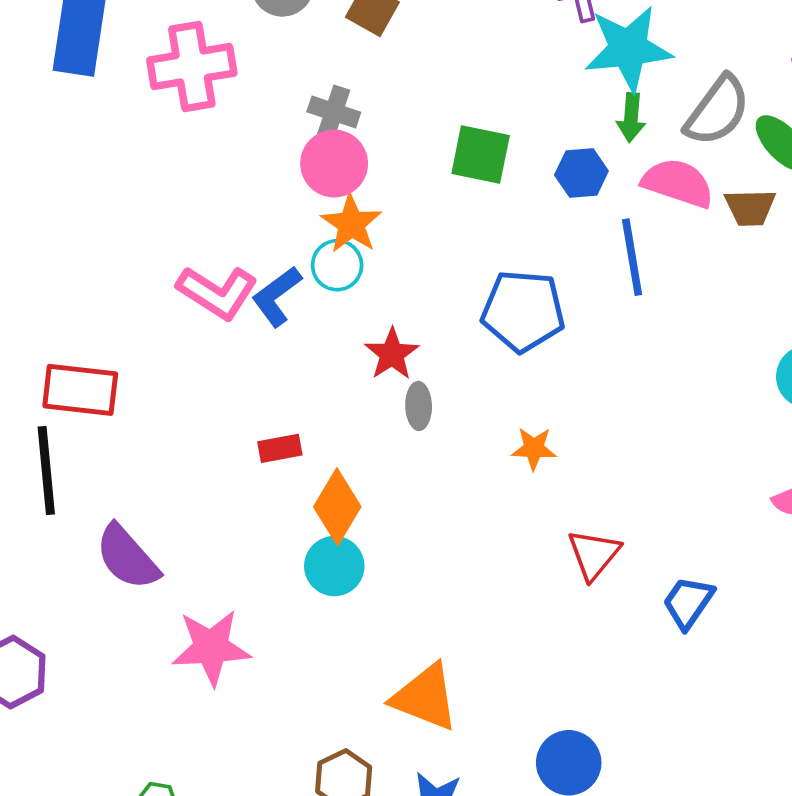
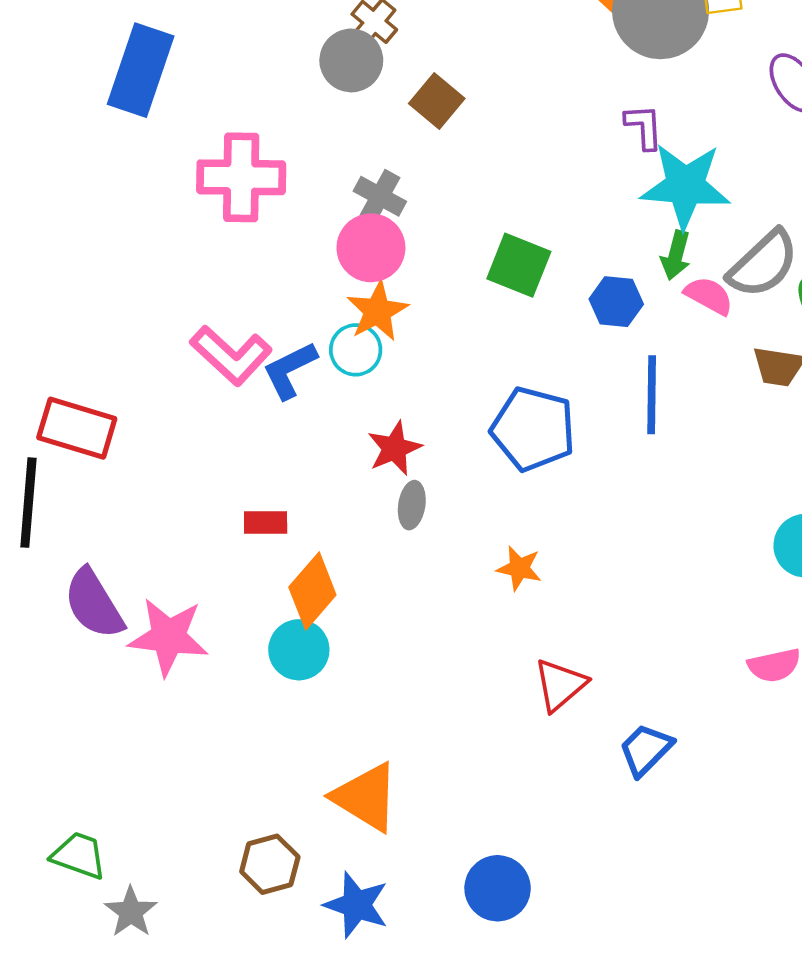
pink cross: (192, 67) -> (241, 177), moved
pink semicircle: (678, 183) -> (709, 296), moved, size x0.7
pink star: (211, 647) -> (168, 637), moved

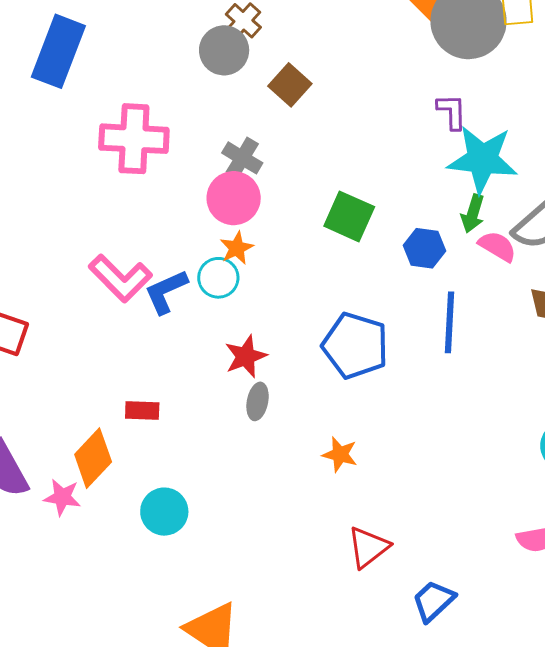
orange star: (377, 311) -> (237, 248), size x0.7
orange diamond: (312, 591) -> (93, 458), moved
pink star: (168, 637) -> (62, 497), size x0.6

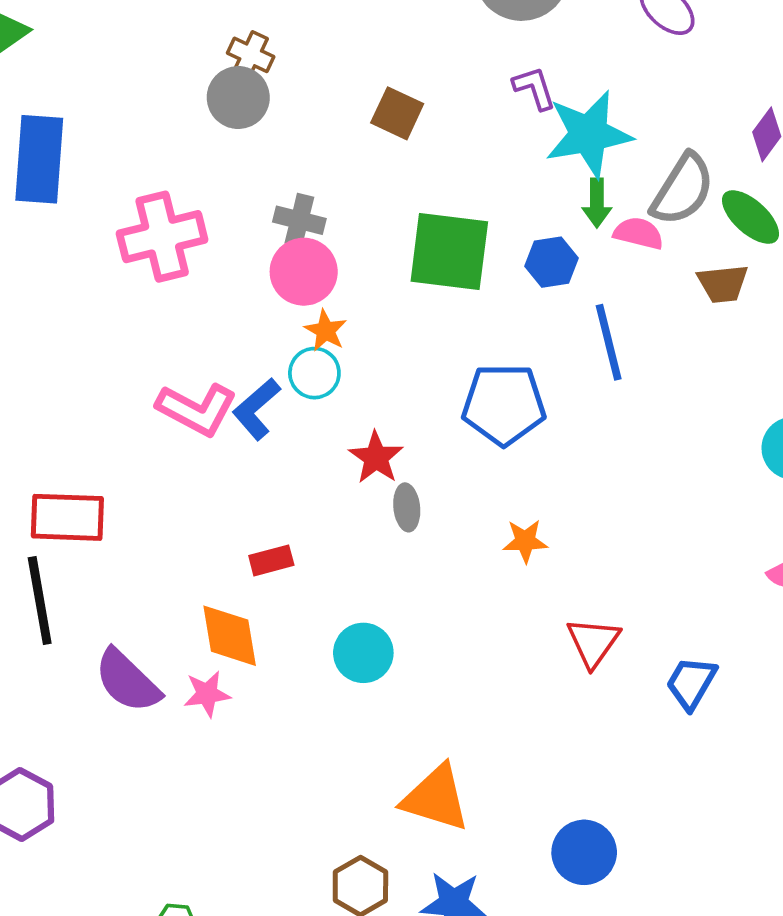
brown square: (290, 85) -> (397, 113), moved
green square: (349, 216) -> (449, 251), size x1.4
orange diamond: (93, 458) -> (230, 636), turned -36
cyan circle: (164, 512) -> (363, 653), moved

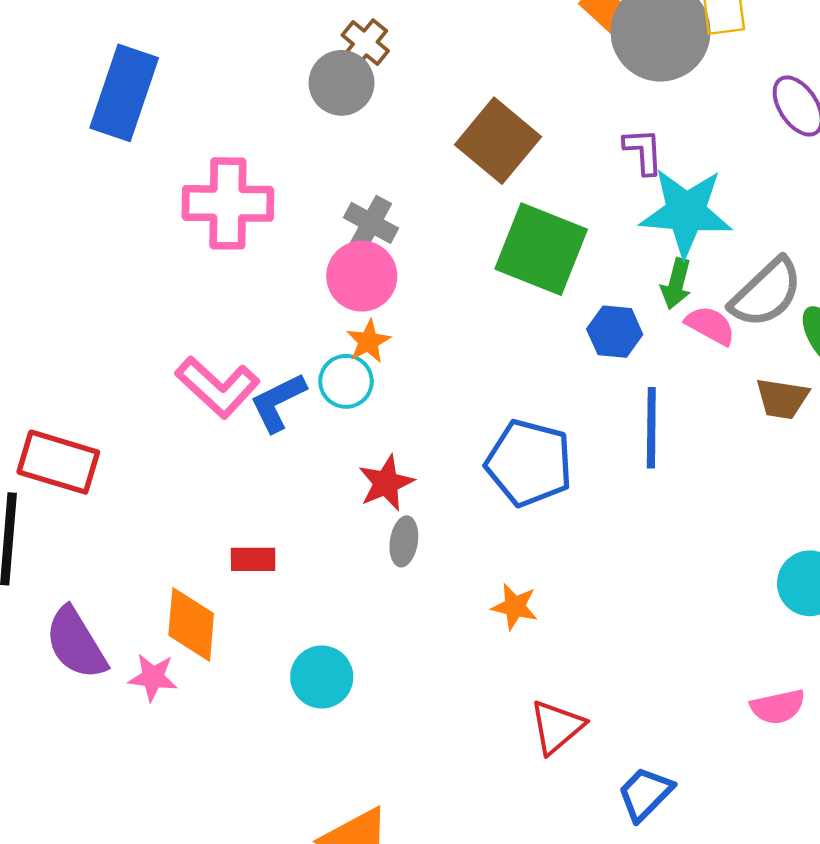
brown square: (397, 113) -> (498, 141), size x1.5
green square: (449, 251) -> (541, 249), moved

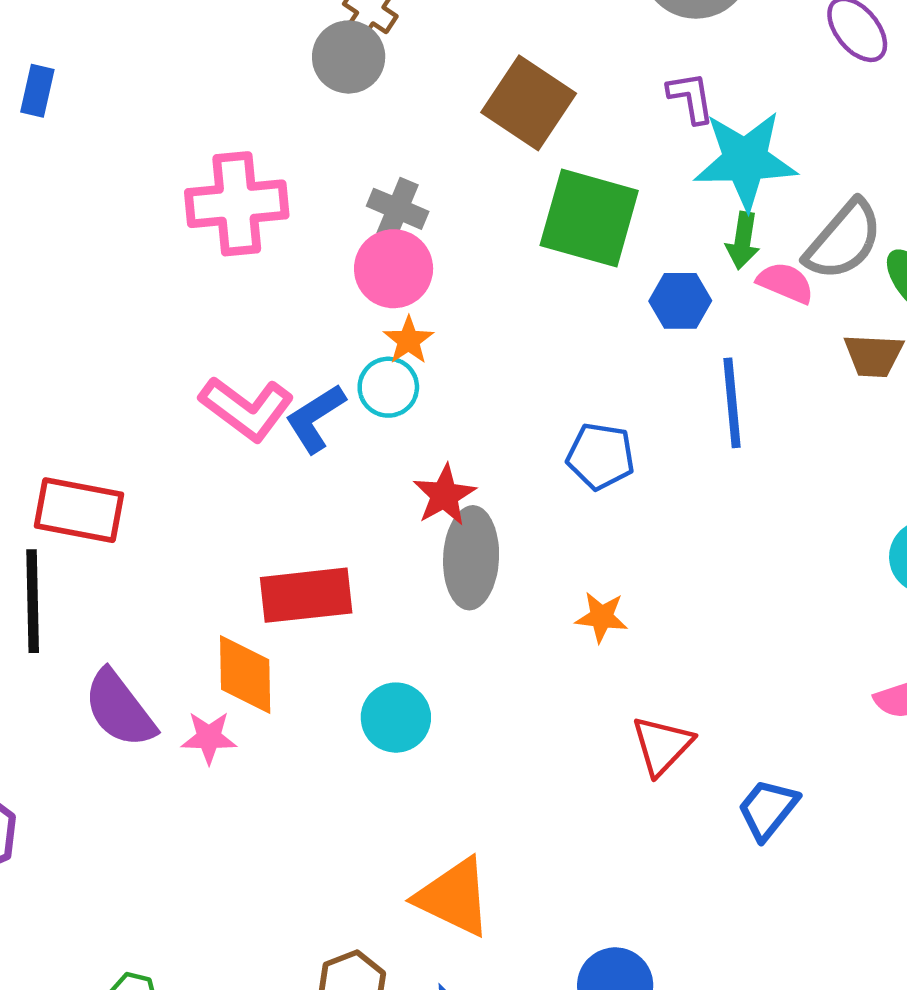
blue rectangle: (124, 93) -> (37, 91), moved, size x0.5
blue pentagon: (529, 463) -> (601, 456), size x0.7
gray ellipse: (404, 541) -> (471, 558), size x1.8
red rectangle: (253, 559) -> (306, 595), size x1.8

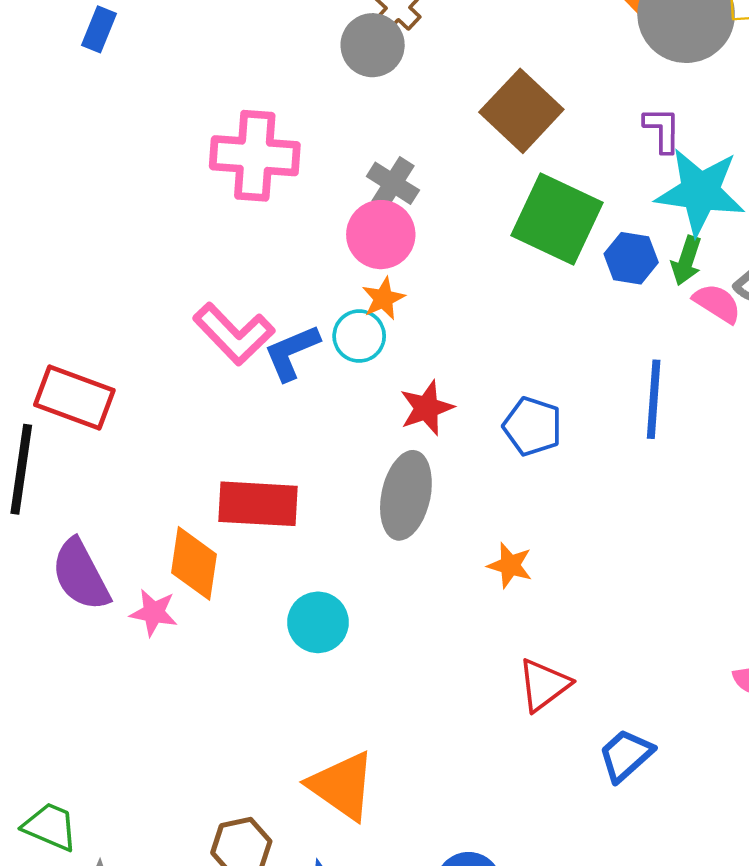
blue hexagon: (680, 301) -> (631, 258), moved
red star: (444, 495) -> (427, 408), moved

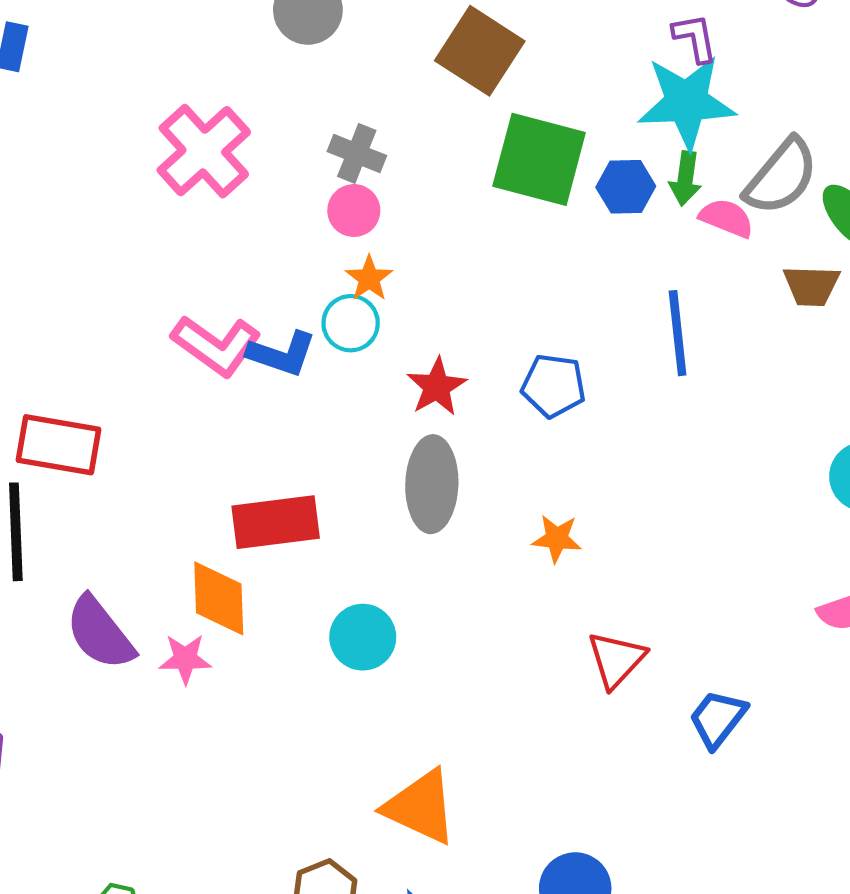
purple L-shape: (662, 130) -> (695, 38), moved
pink cross: (255, 156) -> (204, 151), turned -36
pink circle: (381, 235) -> (354, 211), size x0.7
blue L-shape: (292, 352) -> (282, 354), turned -128

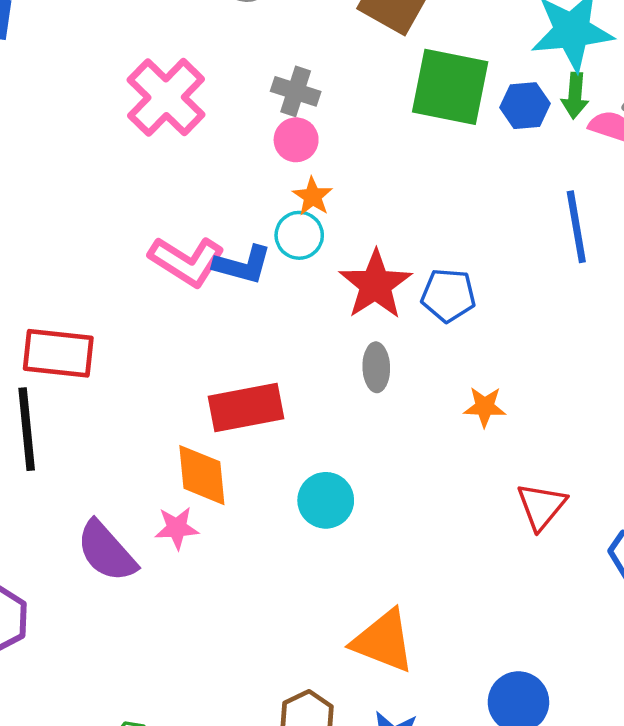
blue pentagon: (554, 386) -> (448, 295), moved
red star: (437, 387) -> (375, 285), size x1.4
gray ellipse: (432, 484) -> (376, 367), size x0.6
purple semicircle: (100, 633) -> (106, 551), moved

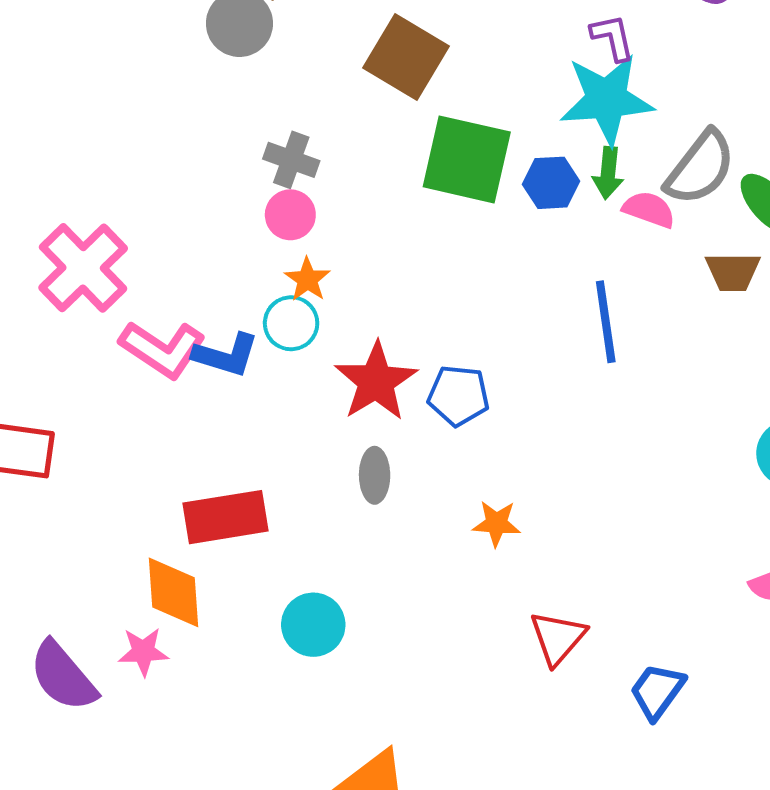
pink cross: (166, 97) -> (83, 268), moved

